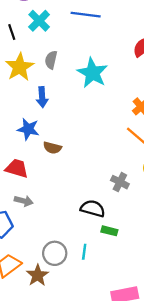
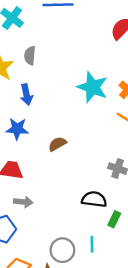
cyan star: (92, 73) -> (93, 87), moved
brown semicircle: (52, 148) -> (57, 144), moved, turned 144
green rectangle: (109, 231) -> (114, 219), turned -70

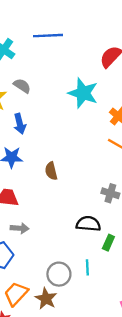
gray semicircle: (30, 56) -> (22, 86), turned 120
cyan star: (93, 87) -> (83, 93), moved
brown semicircle: (57, 144) -> (51, 171), turned -72

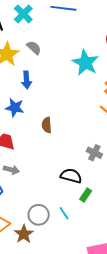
cyan line: (87, 267) -> (64, 213), turned -40

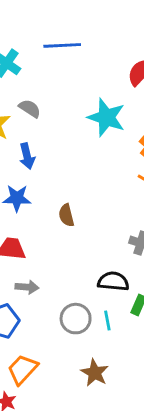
cyan line: (64, 213) -> (107, 320), moved, turned 32
gray circle: (39, 215) -> (76, 319), moved
brown star: (24, 234) -> (95, 373), moved

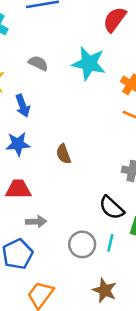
gray semicircle: (30, 108) -> (38, 63), moved
black semicircle: (113, 281) -> (112, 208), turned -136
cyan line: (107, 320) -> (110, 243), turned 30

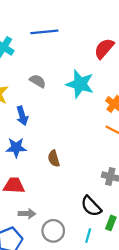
gray circle: (82, 244) -> (53, 231), moved

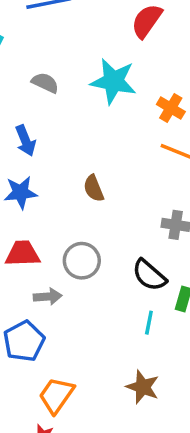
brown semicircle: (54, 159) -> (94, 188), moved
gray circle: (53, 231) -> (82, 261), moved

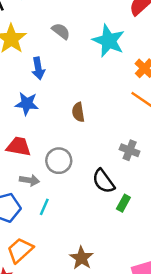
cyan line: (149, 323) -> (44, 207), moved

